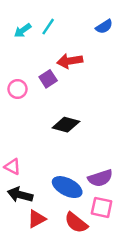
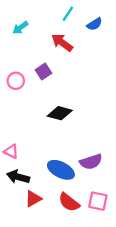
cyan line: (48, 27) -> (68, 14), moved
red arrow: (70, 61) -> (62, 43), moved, turned 45
pink square: (102, 207) -> (98, 201), moved

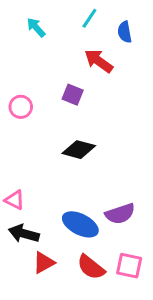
blue semicircle: (94, 24) -> (125, 32), turned 112
cyan arrow: (20, 28) -> (36, 27), moved, turned 84
red arrow: (62, 43) -> (99, 61), moved
purple square: (44, 72) -> (73, 95), moved, turned -35

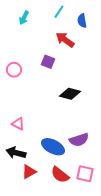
cyan arrow: (36, 27) -> (24, 18), turned -112
black diamond: (79, 150) -> (70, 94), moved
pink triangle: (15, 200) -> (18, 124), moved

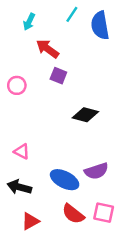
blue semicircle: (82, 21) -> (100, 25), size x1.6
red arrow: (65, 40) -> (47, 49), moved
red triangle: (29, 172) -> (30, 221), moved

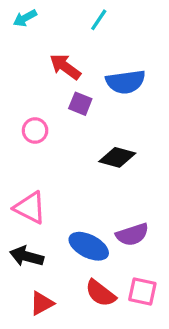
cyan arrow: (29, 22) -> (25, 18), moved, turned 35
blue semicircle: (100, 25) -> (126, 82), moved, turned -88
pink circle: (17, 85) -> (35, 131), moved
pink triangle: (22, 151) -> (30, 208), size x1.5

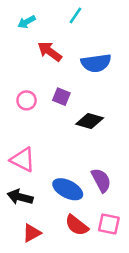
cyan arrow: (25, 18) -> (27, 22), moved
purple square: (80, 104) -> (61, 97), moved
purple semicircle: (132, 234) -> (101, 180), turned -100

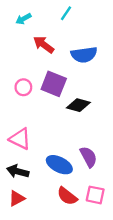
purple square: (61, 97) -> (54, 84), size x1.6
red triangle: (32, 233) -> (17, 198), moved

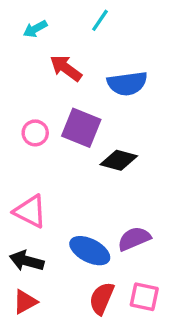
purple semicircle: (88, 157) -> (134, 239), turned -85
red semicircle: (67, 196) -> (102, 298), turned 75

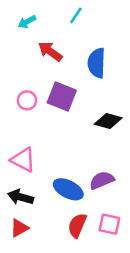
blue semicircle: (127, 83) -> (97, 63), turned 100
black diamond: (119, 160) -> (108, 121), moved

